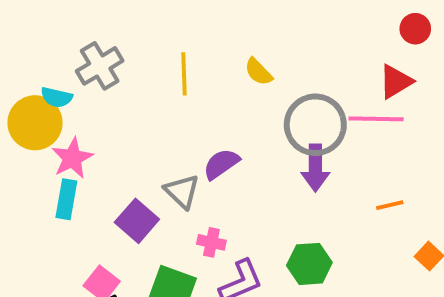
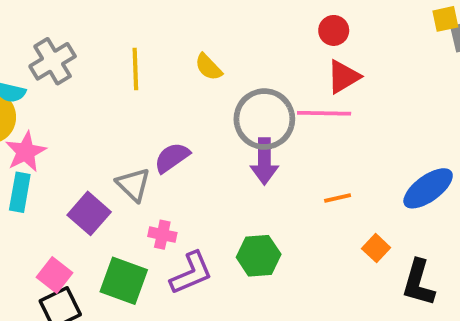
red circle: (415, 29) -> (334, 30), moved

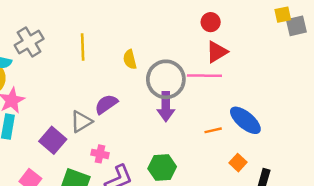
yellow semicircle: (209, 67) -> (130, 59), moved, turned 30
gray triangle: (133, 185) -> (81, 122), turned 45
blue ellipse: (428, 188) -> (245, 120), moved, turned 76

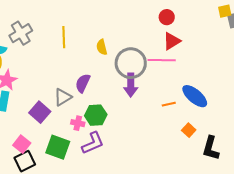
purple semicircle: (106, 104) -> (83, 83), turned -30
green hexagon: (162, 168) -> (96, 115), moved

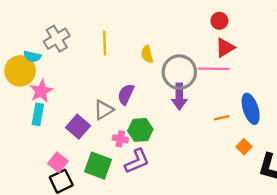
blue ellipse: (195, 96) -> (251, 109), turned 32

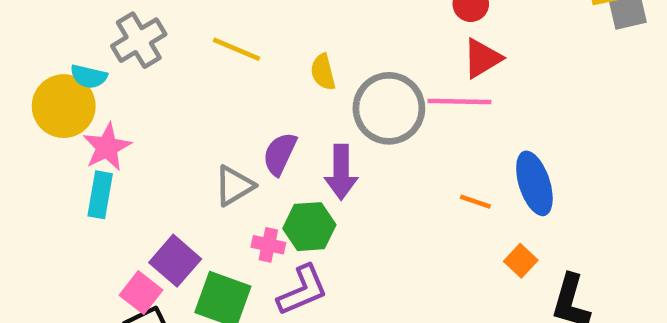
yellow line: (105, 43) -> (237, 49), turned -65
purple arrow: (179, 97) -> (341, 172), moved
orange line: (222, 118) -> (475, 202), turned 32
purple square: (78, 127) -> (175, 261), moved

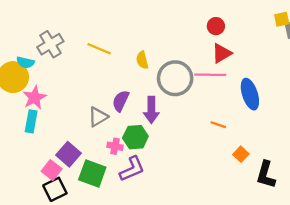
blue ellipse: (534, 183) -> (250, 94), moved

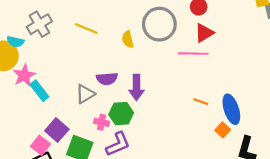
gray circle: (175, 78) -> (159, 24), moved
blue ellipse: (250, 94) -> (231, 109), moved
purple semicircle: (121, 101) -> (107, 79), turned -120
cyan rectangle: (31, 121) -> (39, 91), moved, turned -48

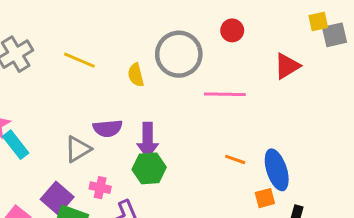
red triangle: (204, 33) -> (287, 66), moved
green hexagon: (121, 114) -> (149, 168), moved
purple square: (57, 130) -> (57, 198), moved
orange square: (223, 130) -> (265, 198), turned 32

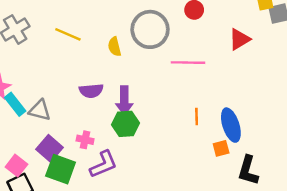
gray triangle: (78, 149) -> (40, 110), moved, turned 45
orange line: (235, 159) -> (197, 116), turned 70

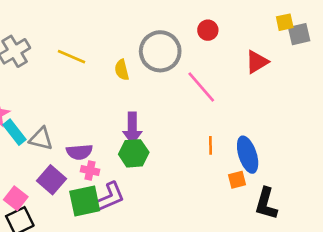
pink line: (188, 63) -> (201, 87), turned 48
purple semicircle: (91, 91) -> (79, 152), moved
green square: (61, 169) -> (85, 201), moved, turned -32

